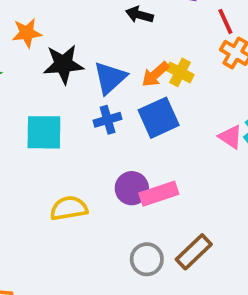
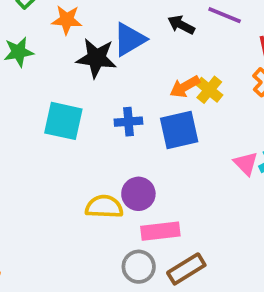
blue triangle: (110, 78) -> (129, 39), moved
pink rectangle: (159, 194) -> (160, 231), moved
yellow semicircle: (69, 208) -> (104, 207), moved

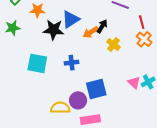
black arrow: (181, 25) -> (102, 26), moved, turned 96
orange arrow: (185, 87) -> (91, 32), moved
blue square: (179, 130) -> (96, 89), moved

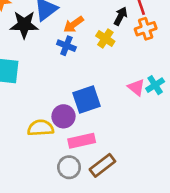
black arrow: (102, 26) -> (121, 16), moved
orange cross: (144, 39) -> (146, 29), turned 35
blue cross: (72, 63) -> (66, 46), moved, turned 32

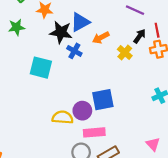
blue cross: (66, 46) -> (74, 51), moved
pink triangle: (136, 87) -> (153, 144), moved

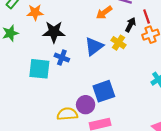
blue triangle: (80, 22) -> (94, 46), moved
orange arrow: (101, 38) -> (104, 13), moved
blue cross: (74, 51) -> (62, 58), moved

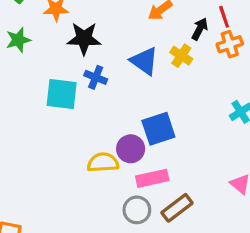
blue triangle: (94, 46) -> (144, 61), turned -48

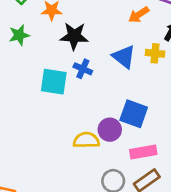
yellow cross: (181, 56) -> (155, 53), turned -30
blue square: (158, 129) -> (134, 114), turned 36
pink rectangle: (152, 178) -> (143, 152), moved

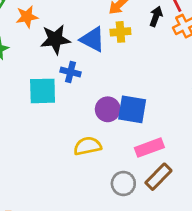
yellow cross: (155, 53) -> (120, 32), moved
blue triangle: (124, 57) -> (93, 39), moved
purple circle: (110, 130) -> (108, 109), moved

